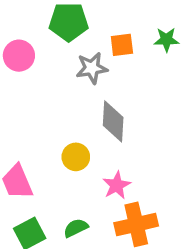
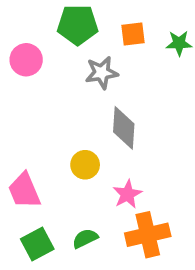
orange square: (122, 45) -> (133, 34), moved

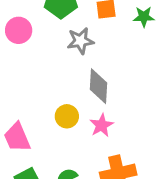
pink star: (127, 194) -> (102, 125), moved

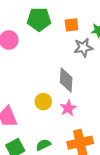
gray star: (80, 41) -> (83, 48), moved

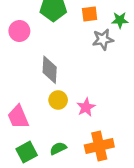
gray diamond: (66, 80) -> (50, 70), moved

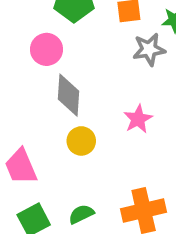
pink circle: (19, 31) -> (46, 49), moved
pink star: (86, 107) -> (138, 119), moved

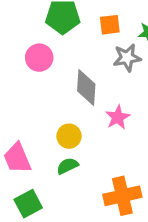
gray diamond: (68, 95) -> (86, 87), moved
green semicircle: (81, 214) -> (67, 166), moved

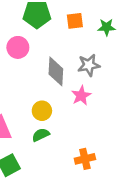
gray star: (127, 58) -> (89, 65), moved
orange cross: (122, 196) -> (85, 159), size x0.7

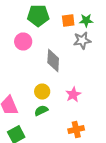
green star: (107, 27) -> (86, 20), moved
gray star: (89, 65) -> (82, 40), moved
pink star: (81, 96) -> (73, 94), moved

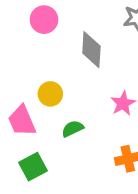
yellow circle: (42, 92) -> (50, 94), moved

